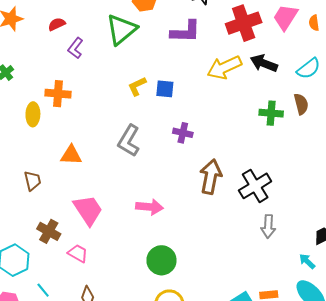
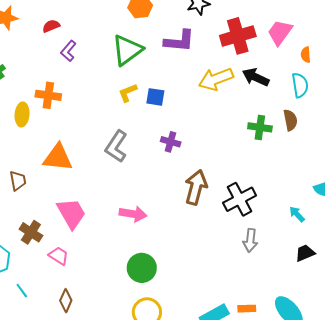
orange semicircle: (314, 23) -> (306, 55), moved
green triangle: (121, 29) -> (127, 50), moved
cyan semicircle: (309, 69) -> (300, 85), turned -65
orange triangle: (71, 155) -> (58, 158), size x1.4
cyan arrow: (307, 261) -> (297, 214), moved

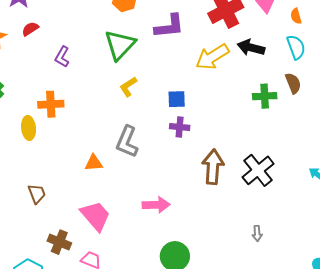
red semicircle: (51, 26) -> (30, 29), moved
blue square: (155, 97) -> (177, 99), moved
orange triangle: (58, 158) -> (94, 163), moved, size x0.6
gray arrow: (250, 240) -> (257, 233), moved, size x0.7

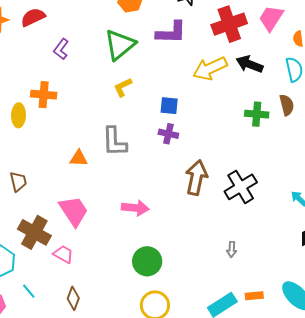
red semicircle: (30, 29) -> (33, 17), size x1.4
gray L-shape: (127, 142) -> (114, 142), turned -32
brown cross: (59, 242) -> (34, 232), size x1.4

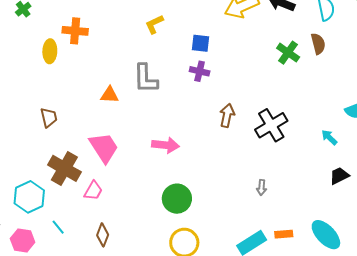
green cross: (257, 114) -> (288, 53), turned 30
brown arrow: (196, 178) -> (227, 115), size x0.7
pink trapezoid: (63, 254) -> (93, 191), turned 90

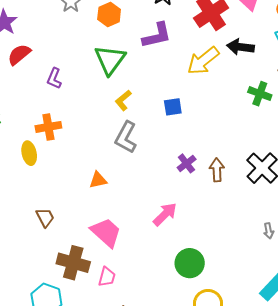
purple cross: (200, 71) -> (187, 163), moved, turned -36
gray L-shape: (145, 79) -> (126, 137), moved, turned 44
pink arrow: (166, 145) -> (165, 214), turned -36

